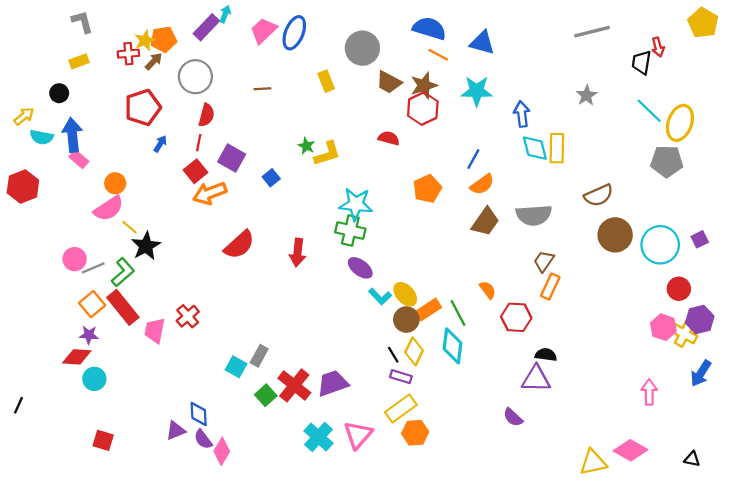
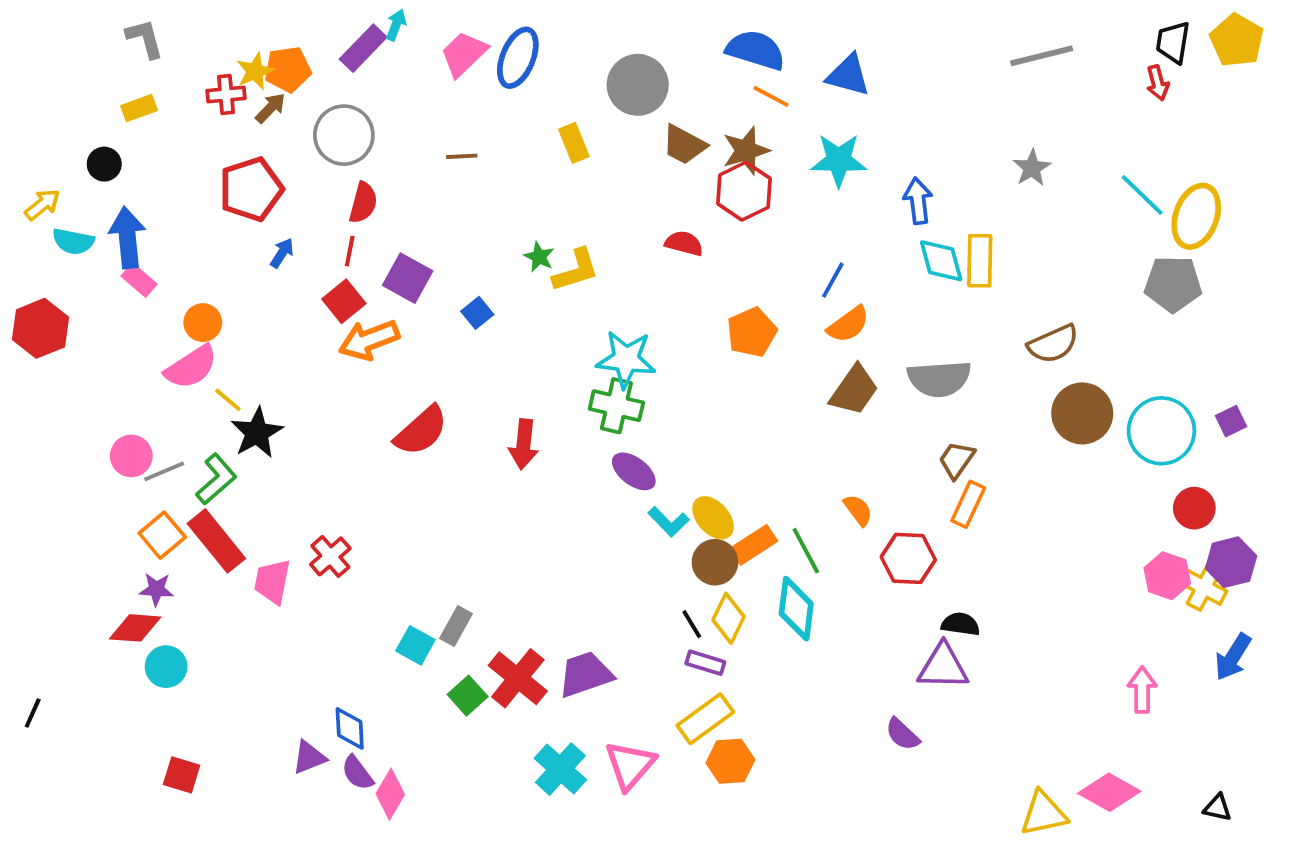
black trapezoid: (641, 62) -> (1173, 42), moved

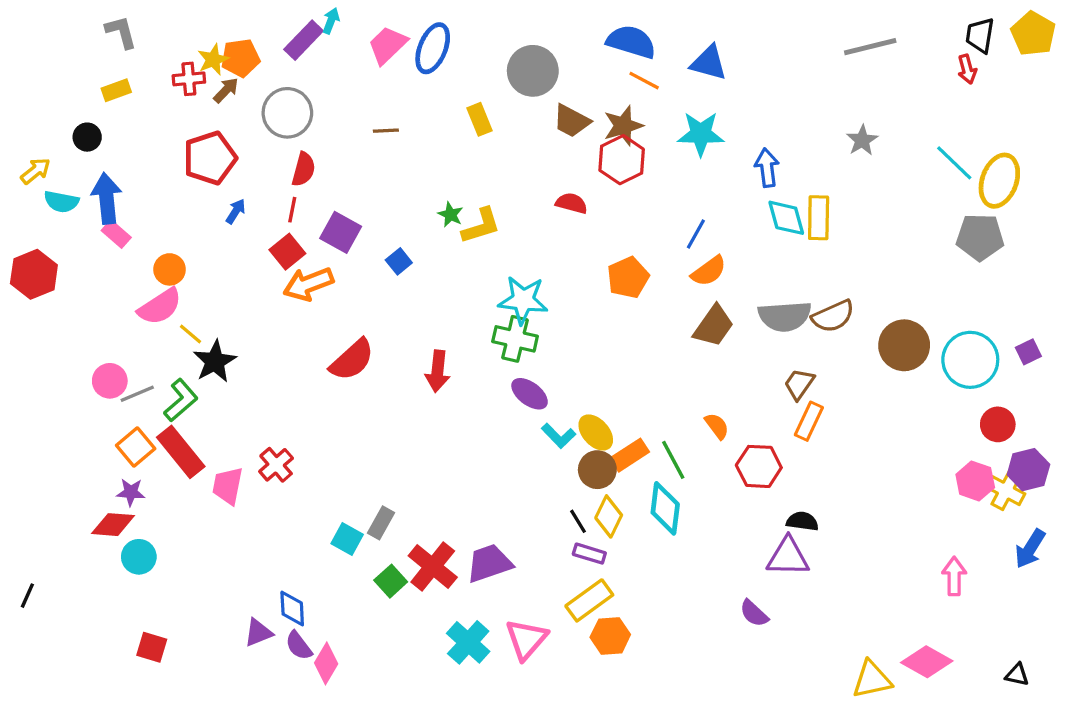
brown semicircle: (1053, 344) -> (833, 316), moved

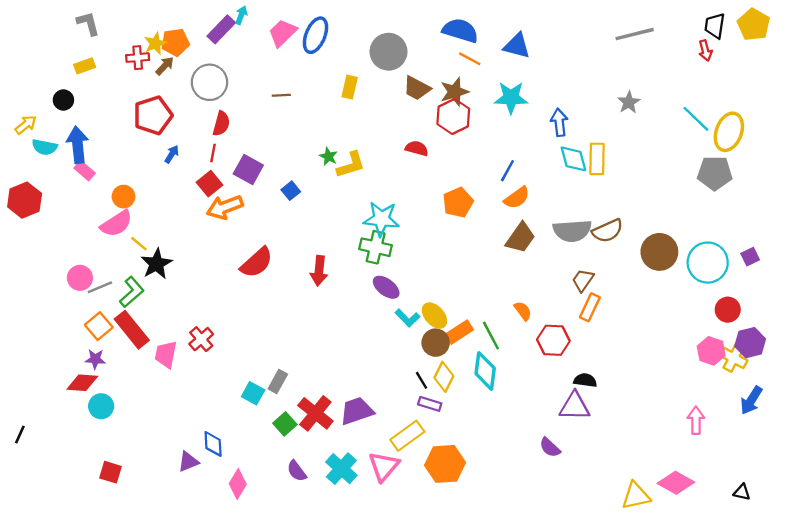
yellow rectangle: (480, 119) -> (350, 87), turned 35
yellow rectangle: (589, 600) -> (407, 436), moved
orange hexagon: (610, 636) -> (445, 464), size x1.4
purple semicircle: (299, 646) -> (297, 471), moved

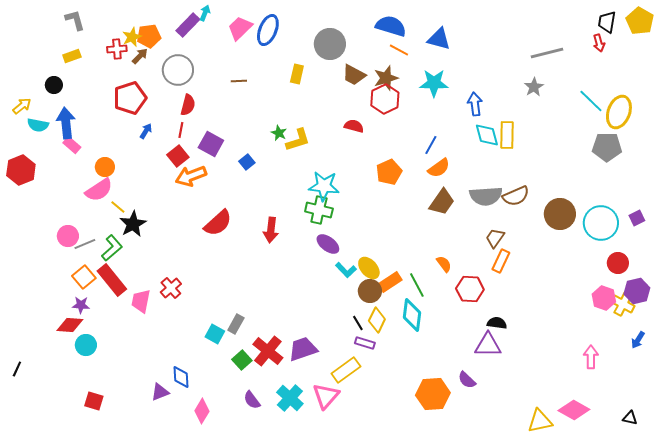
gray line: (635, 34) -> (547, 53), moved
blue arrow: (751, 400) -> (638, 340), size x0.7
orange hexagon: (445, 464) -> (433, 394), moved

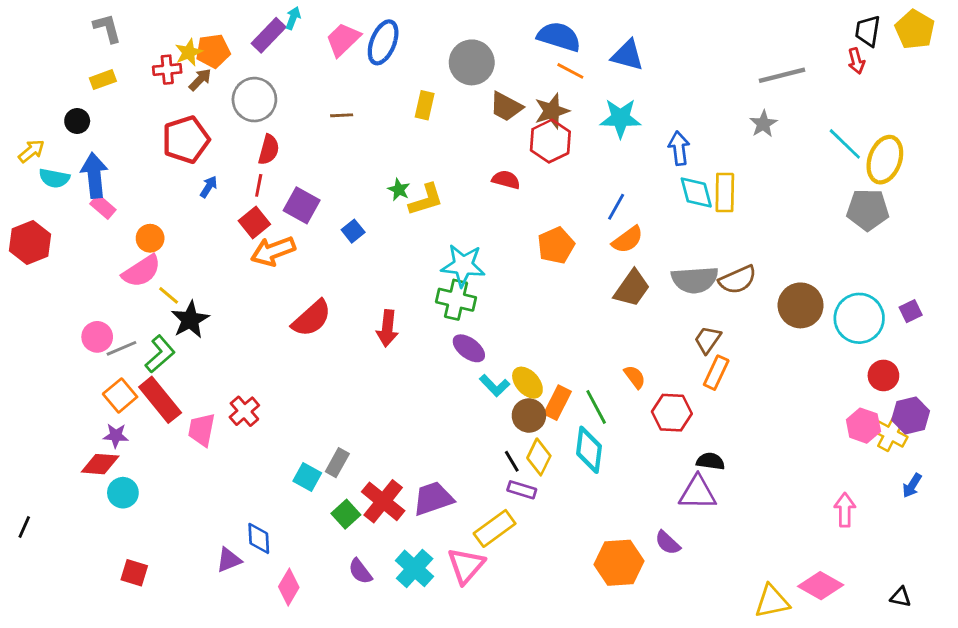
orange rectangle: (390, 282) -> (557, 403), turned -30

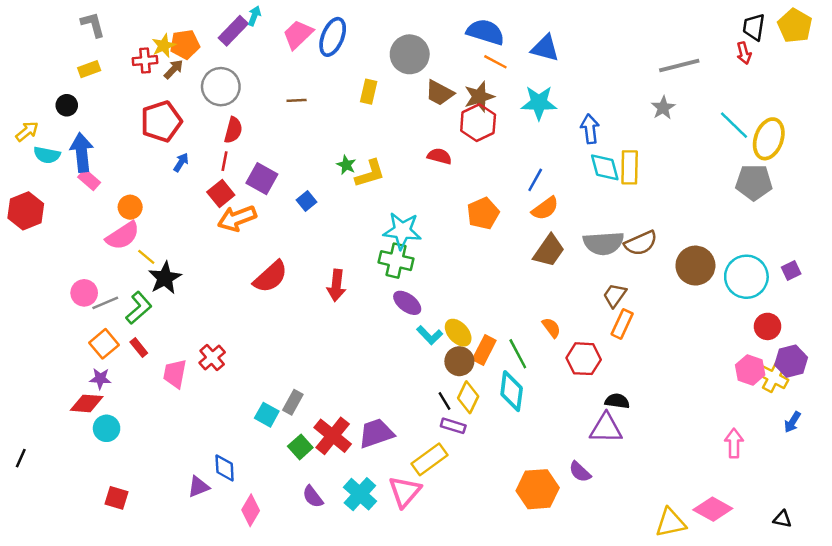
red rectangle: (160, 400) -> (139, 348), size x0.5

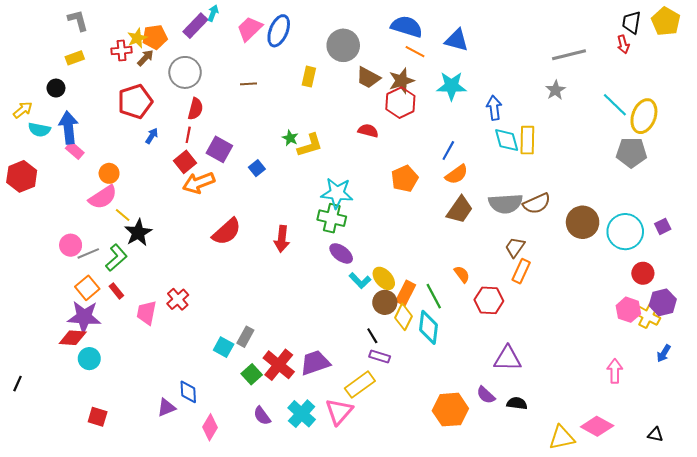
purple star: (100, 379) -> (84, 317), size x1.8
yellow diamond: (468, 397) -> (404, 317), moved
black semicircle: (617, 401) -> (517, 403), moved

